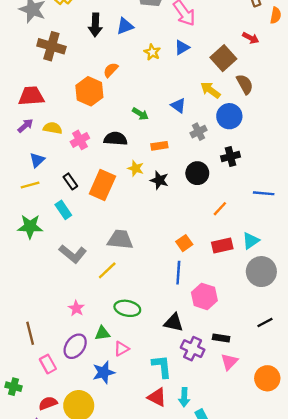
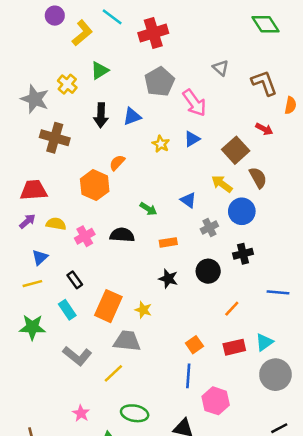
yellow star: (136, 168) -> (143, 310), moved
orange rectangle: (102, 185) -> (108, 306), moved

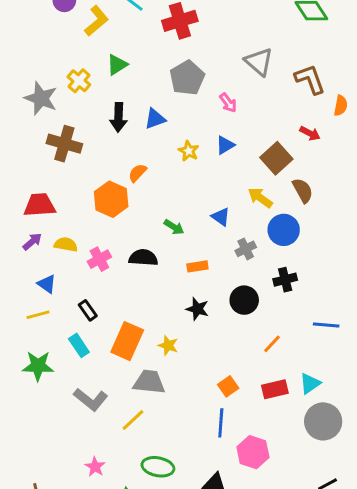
gray triangle: (221, 68) -> (259, 62), size x1.5
pink arrow: (194, 103) -> (228, 103), size x0.6
blue triangle: (40, 257) -> (47, 284), turned -42

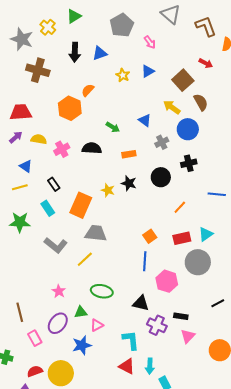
yellow star: (168, 345) -> (108, 190), moved
gray circle: (323, 421) -> (198, 262), moved

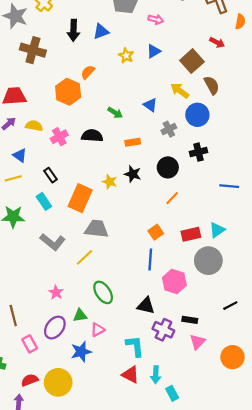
pink arrow: (150, 42) -> (156, 19), turned -40
orange line: (180, 207) -> (172, 198), moved
green ellipse: (102, 291) -> (103, 292), turned 45

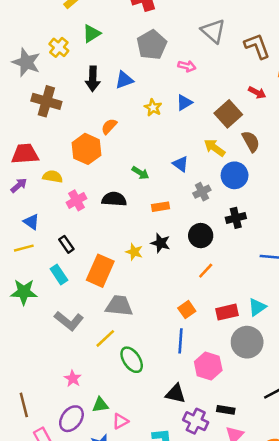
yellow semicircle: (34, 126) -> (53, 177), moved
green ellipse: (103, 292) -> (132, 360), moved

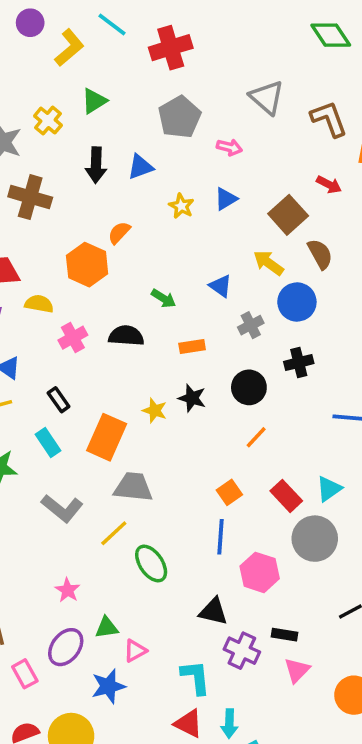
red rectangle: (227, 312) -> (286, 496), turned 60

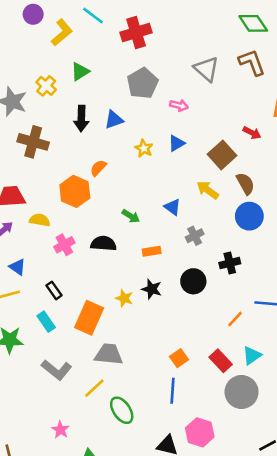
brown L-shape: (329, 119) -> (252, 62), moved
blue circle: (297, 302) -> (249, 216), moved
orange line: (256, 437) -> (235, 319), moved
pink hexagon: (260, 572) -> (200, 432), moved

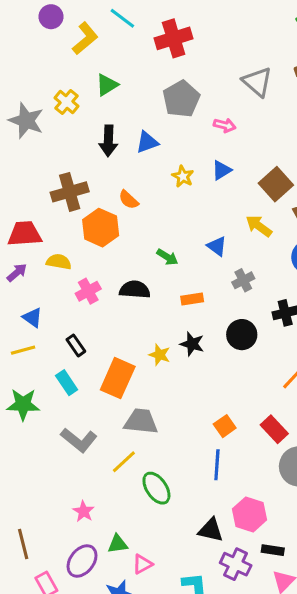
brown cross: (33, 142) -> (70, 192), moved, turned -32
orange semicircle: (98, 168) -> (129, 200), turned -90

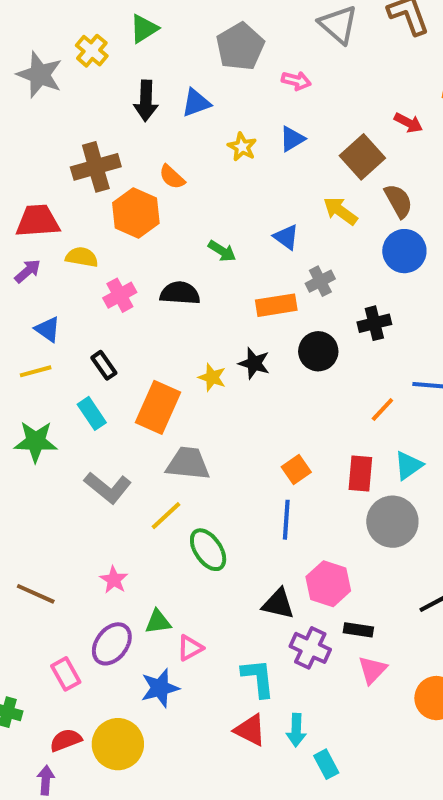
orange rectangle: (192, 299) -> (276, 305), moved, size x1.4
red rectangle: (274, 429) -> (360, 474), turned 48
brown line: (23, 544) -> (36, 594), moved, turned -52

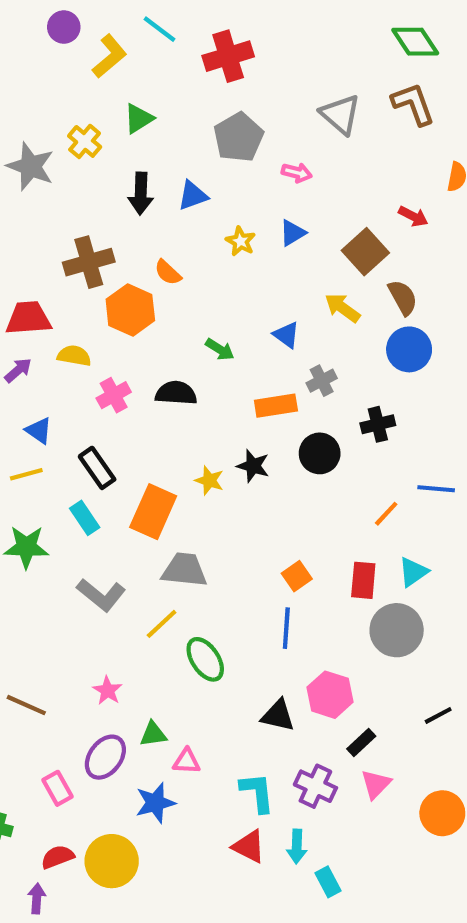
black rectangle: (104, 365) -> (97, 468), size x1.4
black rectangle: (358, 630) -> (361, 743), turned -52
pink triangle: (190, 648) -> (186, 761), turned 32
purple cross: (310, 648) -> (315, 786), moved

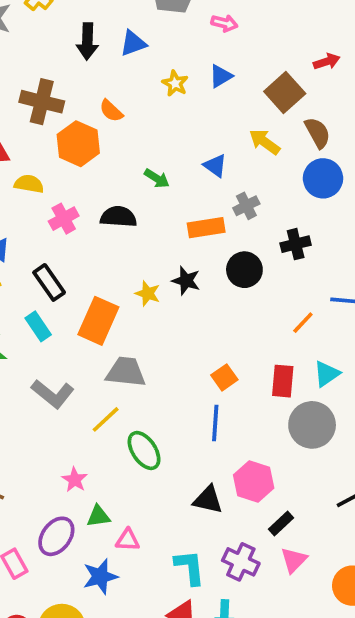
red arrow: (413, 216) -> (327, 61), turned -45
brown cross: (89, 262) -> (42, 102), turned 30
pink star: (107, 691) -> (75, 480), moved

